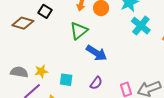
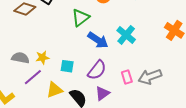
cyan cross: (141, 26) -> (126, 35), moved
purple semicircle: (96, 83) -> (97, 70), size x1.5

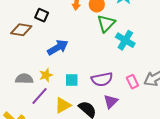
green triangle: (81, 18) -> (106, 23), moved
blue arrow: (98, 40) -> (58, 47), moved, turned -55
purple semicircle: (97, 70) -> (102, 79), turned 50

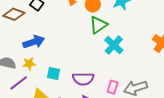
blue arrow: (58, 47) -> (34, 42), moved
pink rectangle: (132, 82) -> (113, 87), turned 32

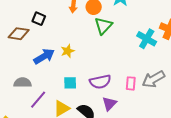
cyan cross: (114, 45) -> (147, 39), moved
yellow star: (29, 64) -> (68, 51), moved

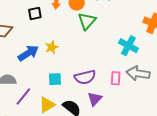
black square: (39, 19) -> (35, 14), moved, turned -32
cyan cross: (147, 39) -> (128, 46), moved
gray arrow: (153, 79) -> (138, 73), turned 40

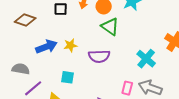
green triangle: (87, 21) -> (110, 27), turned -48
purple semicircle: (85, 77) -> (99, 56), moved

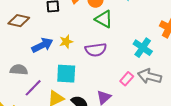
cyan square: (67, 77) -> (66, 74), size x1.5
pink rectangle: (127, 88) -> (127, 79), turned 32

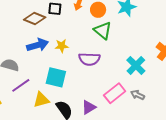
brown diamond: (19, 21) -> (35, 19), moved
gray arrow: (150, 76) -> (138, 95), size x0.6
pink rectangle: (127, 79) -> (115, 93), size x1.5

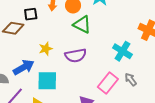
blue arrow: (38, 45) -> (24, 67), moved
gray arrow: (138, 95) -> (131, 79), turned 40

